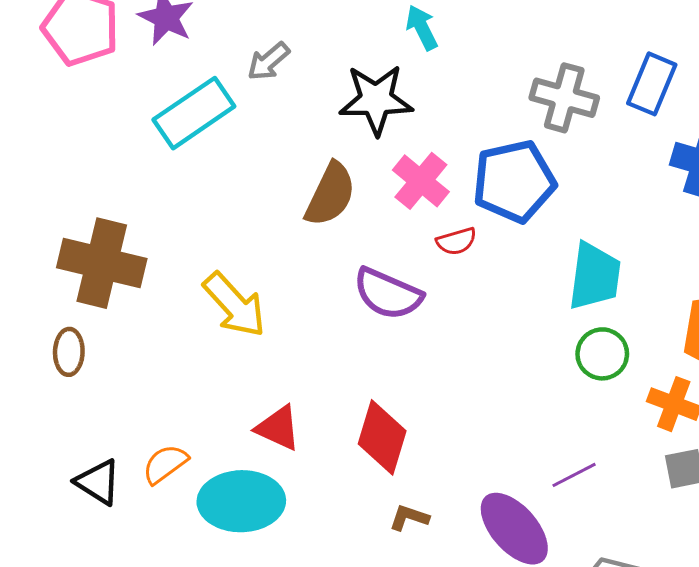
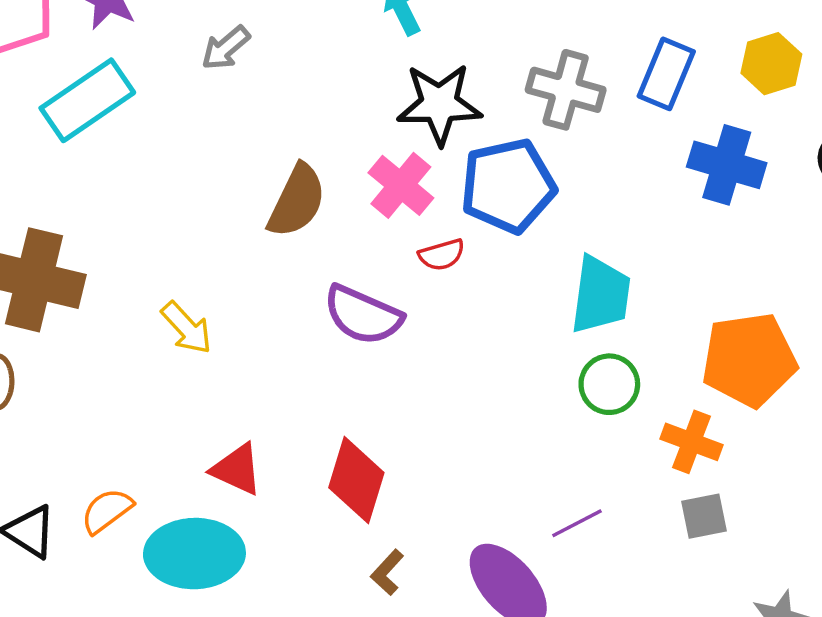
black star: (376, 100) -> (439, 104), moved
cyan rectangle: (194, 113) -> (87, 100), moved
yellow arrow: (234, 305) -> (187, 328), size x0.7
brown L-shape: (409, 518) -> (387, 572), turned -66

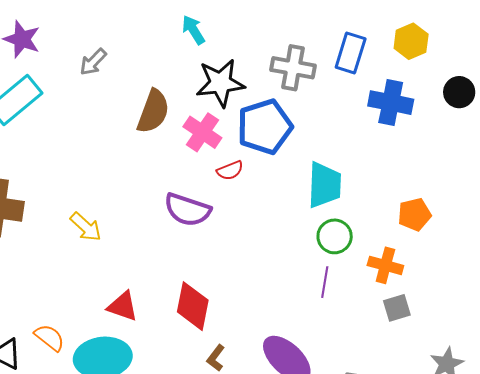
brown semicircle: (297, 201) -> (153, 111), moved
orange pentagon: (749, 360) -> (414, 214), size x0.6
orange semicircle: (107, 511) -> (49, 338), turned 80
purple line: (577, 523) -> (325, 282), moved, turned -48

